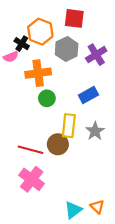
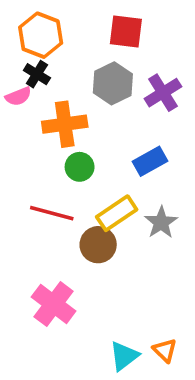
orange hexagon: (40, 32) -> (41, 35), moved
yellow rectangle: (69, 126) -> (117, 213), turned 50
red line: (30, 150) -> (52, 213), moved

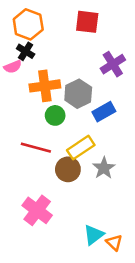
gray hexagon: (113, 83) -> (78, 94), moved
gray star: (161, 222) -> (104, 168), moved
cyan triangle: (124, 356) -> (94, 235), moved

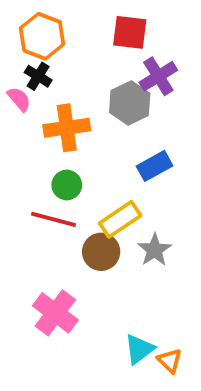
purple cross: (113, 64) -> (158, 76), moved
pink semicircle: (13, 67) -> (19, 99), turned -108
gray hexagon: (78, 94) -> (130, 103), moved
green circle: (55, 115) -> (67, 185), moved

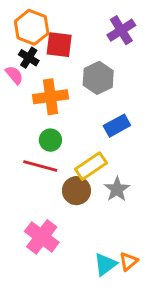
red square: (130, 32) -> (59, 45), moved
purple cross: (158, 76) -> (121, 30), moved
orange triangle: (170, 361) -> (129, 261), moved, turned 36

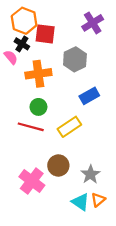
gray star: (117, 189) -> (90, 174), moved
brown circle: (76, 191) -> (58, 165), moved
cyan triangle: (105, 264) -> (80, 202), turned -48

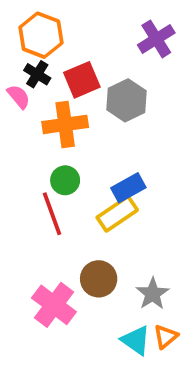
red square: (45, 34) -> (82, 80), moved, turned -30
blue rectangle: (89, 96) -> (128, 188), moved
red line: (31, 127) -> (52, 214), turned 55

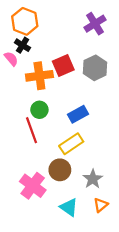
red square: (82, 80) -> (63, 66), moved
gray hexagon: (126, 100) -> (95, 68), moved
yellow rectangle: (117, 214) -> (71, 144), moved
cyan triangle: (136, 340) -> (69, 207), moved

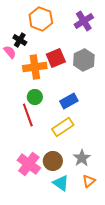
orange hexagon: (25, 21) -> (41, 19), moved
brown circle: (60, 170) -> (53, 161), moved

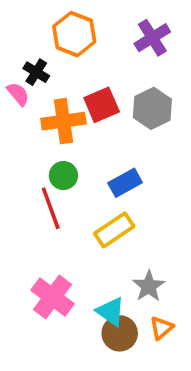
brown circle: (53, 161) -> (120, 333), moved
cyan triangle: (61, 183) -> (111, 312), moved

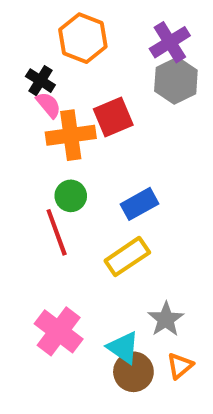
pink semicircle: (18, 94) -> (49, 105), moved
gray hexagon: (152, 108) -> (176, 81), moved

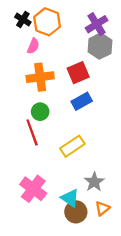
black cross: (40, 81) -> (23, 20), moved
pink semicircle: (49, 105) -> (33, 46), moved, turned 63
red square: (113, 117) -> (78, 73), moved
blue rectangle: (140, 204) -> (82, 101), moved

